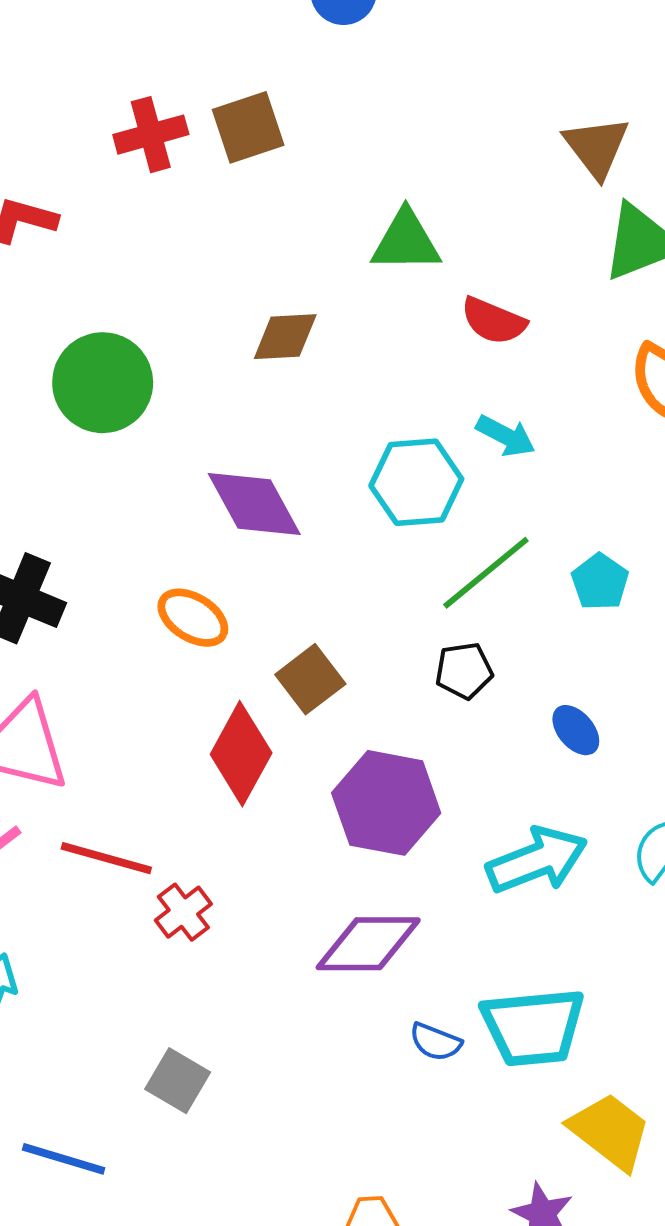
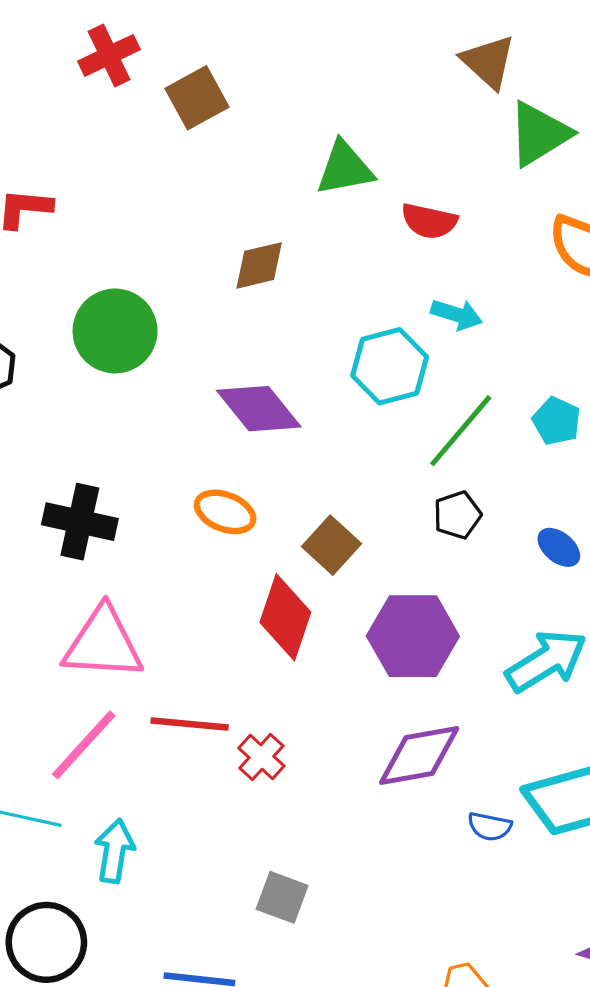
red cross: (151, 135) -> (109, 55), moved

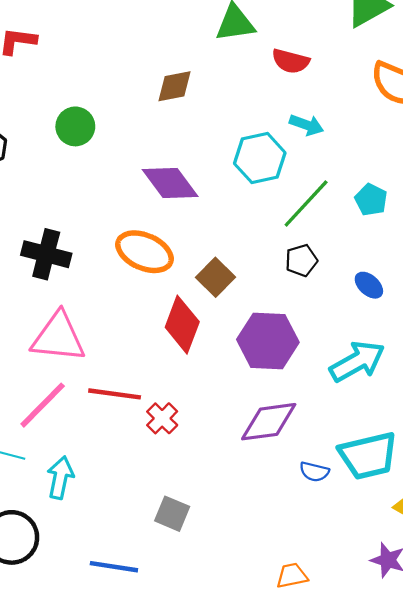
green circle: (115, 331) -> (75, 126), size x0.7
orange ellipse: (225, 512) -> (144, 252), size x1.4

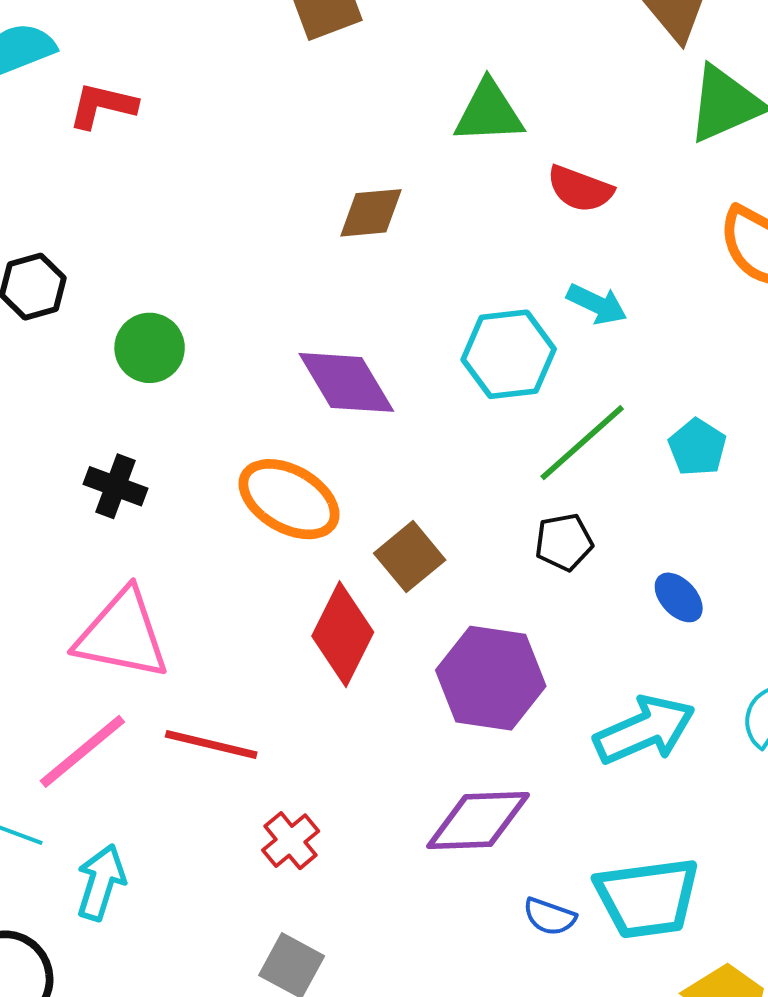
green circle: (75, 126) -> (150, 348), moved
black cross: (46, 254) -> (115, 486), size x0.7
red cross: (162, 418) -> (291, 841), moved

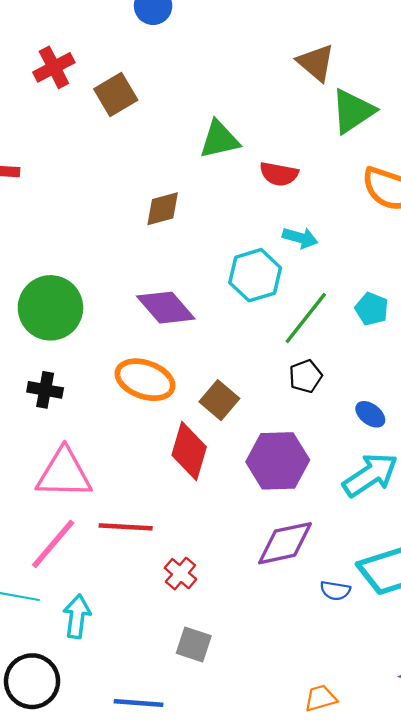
green circle: (150, 348) -> (50, 308), size x1.6
blue ellipse: (679, 597) -> (370, 414), moved

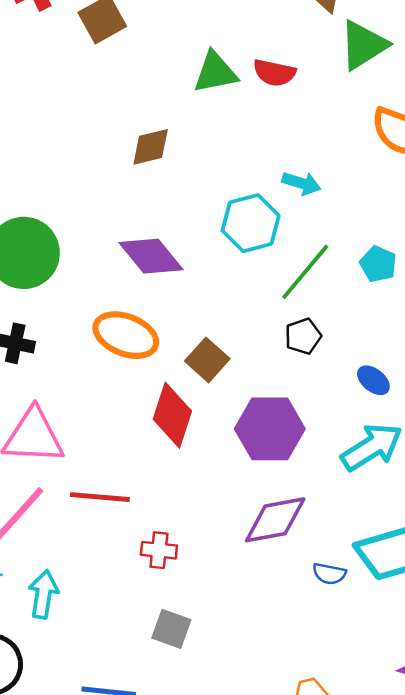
red semicircle: (279, 174) -> (274, 73), moved
red cross: (180, 574) -> (159, 550), turned -36

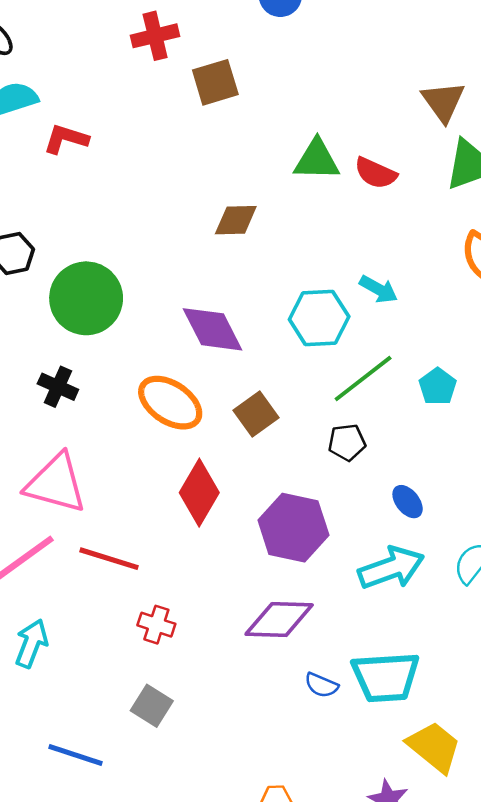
brown square: (207, 360) -> (256, 414), moved

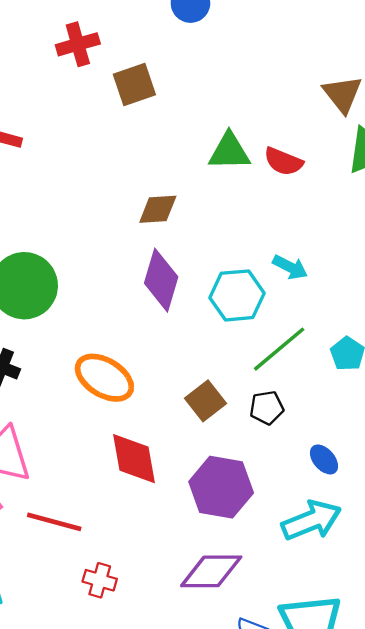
purple diamond: (212, 329) -> (161, 280), moved, turned 46
brown square: (256, 414) -> (206, 401), moved
red diamond: (199, 493) -> (134, 459), turned -38

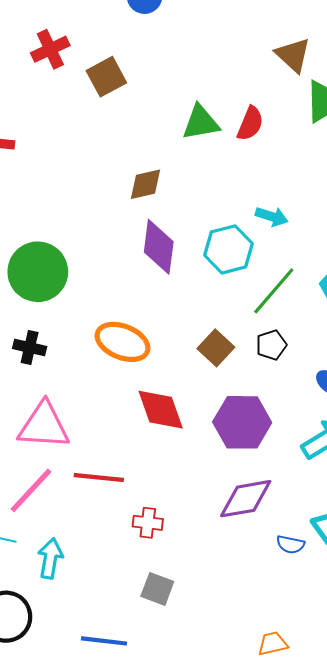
red semicircle: (283, 162) -> (250, 124), turned -80

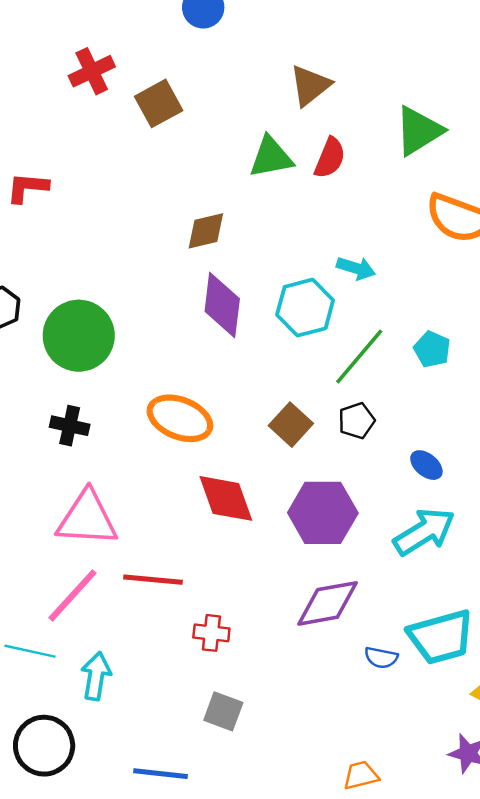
brown triangle: (293, 55) -> (310, 85), moved, turned 39

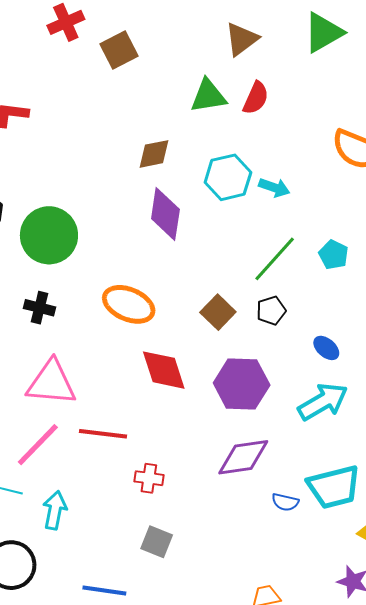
green triangle: (419, 131) -> (323, 33), moved
cyan hexagon: (305, 308) -> (228, 177), moved

